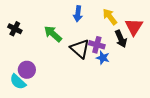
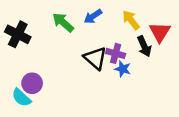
blue arrow: (78, 14) -> (93, 16), turned 49
black cross: (15, 29) -> (18, 34), size x1.5
green arrow: (53, 34) -> (63, 22), moved

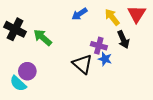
green arrow: (63, 22) -> (43, 37), moved
red triangle: (160, 32) -> (137, 14), moved
black triangle: (95, 58) -> (82, 64), moved

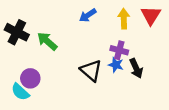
yellow arrow: (112, 17) -> (124, 19), turned 36
black arrow: (123, 40) -> (136, 68), moved
purple cross: (99, 46) -> (119, 50), moved

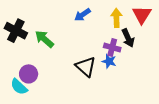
black arrow: (136, 68) -> (128, 38), moved

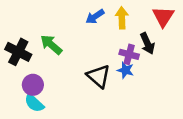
yellow arrow: (116, 18) -> (122, 18), moved
black cross: (16, 31) -> (18, 52), moved
cyan semicircle: (19, 87) -> (34, 103), moved

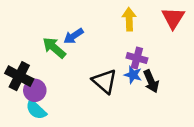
blue arrow: (95, 17) -> (74, 36), moved
black arrow: (147, 43) -> (151, 81), moved
black cross: (18, 52) -> (19, 76), moved

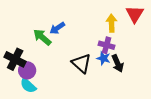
yellow arrow: (129, 19) -> (112, 23), moved

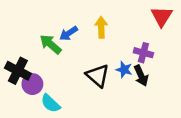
yellow arrow: (112, 23) -> (101, 27), moved
purple cross: (107, 45) -> (143, 53), moved
cyan semicircle: (28, 85) -> (50, 103), moved

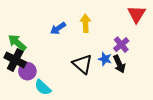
green arrow: (50, 44) -> (17, 43), moved
purple cross: (143, 53) -> (121, 45), turned 35

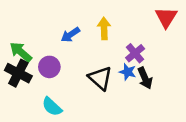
purple cross: (121, 45) -> (135, 53), moved
purple circle: (27, 71) -> (49, 67), moved

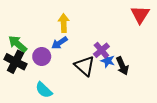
yellow arrow: (104, 28) -> (64, 23), moved
blue arrow: (70, 35) -> (60, 43), moved
purple cross: (135, 53) -> (101, 50), moved

